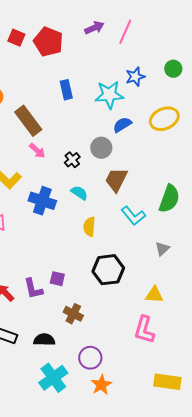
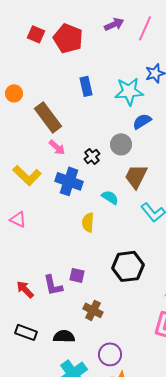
cyan semicircle: (79, 193) -> (110, 197), moved
blue cross: (42, 201) -> (69, 181), moved
yellow semicircle: (89, 227) -> (88, 222), moved

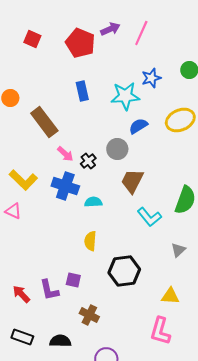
red pentagon: (68, 38) -> (80, 43), moved
pink arrow: (57, 147) -> (65, 154), moved
cyan semicircle: (110, 197) -> (93, 202), moved, turned -36
pink triangle: (18, 219) -> (13, 211), moved
yellow semicircle: (88, 222) -> (90, 241), moved

